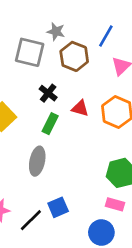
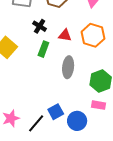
gray ellipse: (37, 161) -> (68, 67), moved
blue circle: (101, 233) -> (77, 121), moved

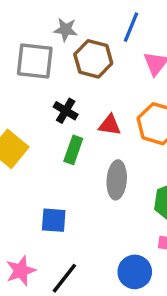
blue square: (56, 112) -> (54, 220), moved, turned 35

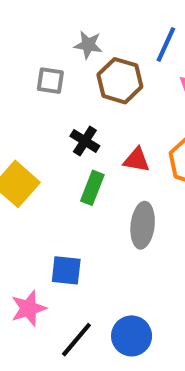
gray square: (35, 61) -> (50, 81), size x0.6
pink star: (21, 271) -> (28, 308), moved
blue circle: (135, 272) -> (132, 336), moved

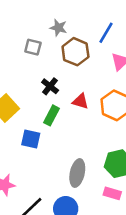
gray ellipse: (143, 225) -> (77, 173), moved
blue square: (66, 270) -> (31, 139), moved

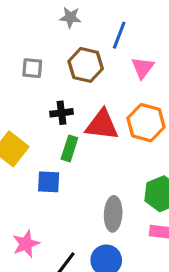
gray star: (58, 28) -> (70, 17), moved
black cross: (50, 86) -> (61, 113), turned -36
red triangle: (80, 101) -> (102, 125), size x1.6

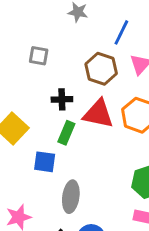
brown hexagon: (86, 65) -> (101, 69), moved
gray ellipse: (113, 214) -> (71, 197), moved

